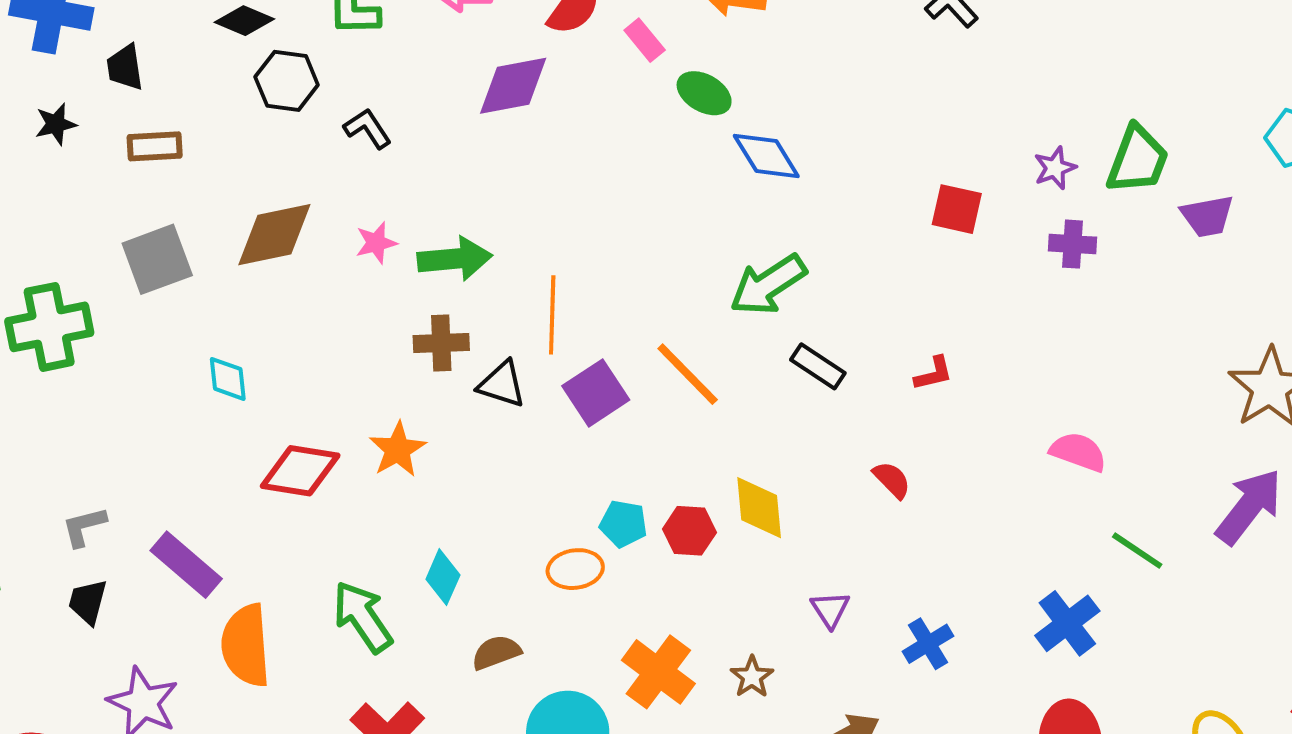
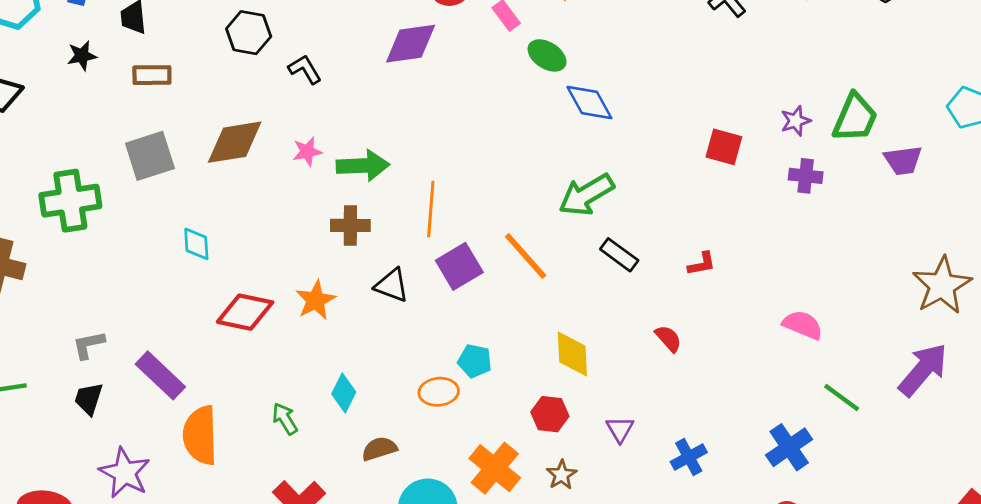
black triangle: (502, 384) -> (392, 285), moved
red hexagon: (689, 531) -> (550, 414), moved
green arrow: (363, 617) -> (285, 419), size x0.6

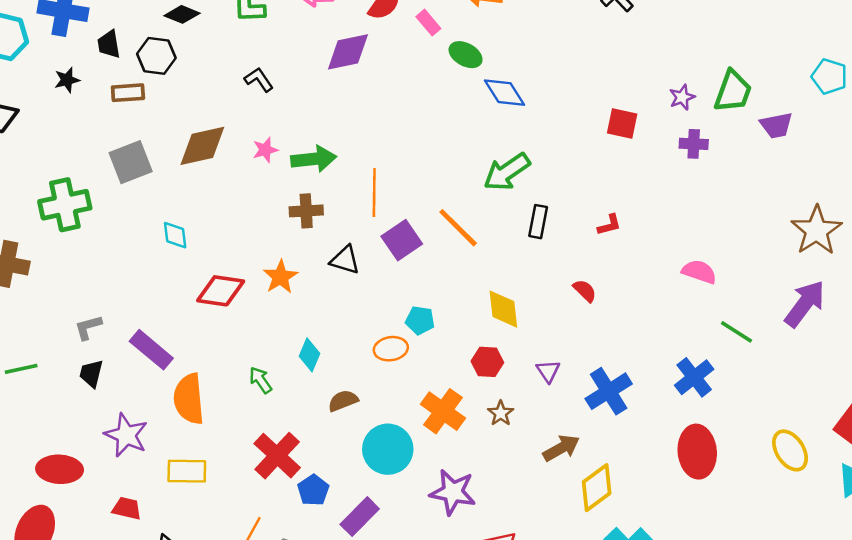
black hexagon: (249, 33) -> (156, 56), moved
black rectangle: (619, 255) -> (538, 222), turned 68
blue cross: (689, 457) -> (609, 391), size x1.5

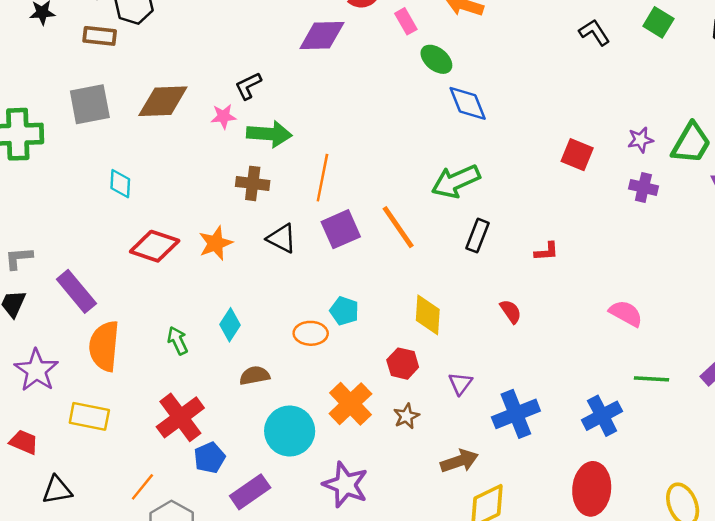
black L-shape: (259, 80) -> (248, 86), moved, turned -92
green line: (736, 332) -> (652, 379), turned -40

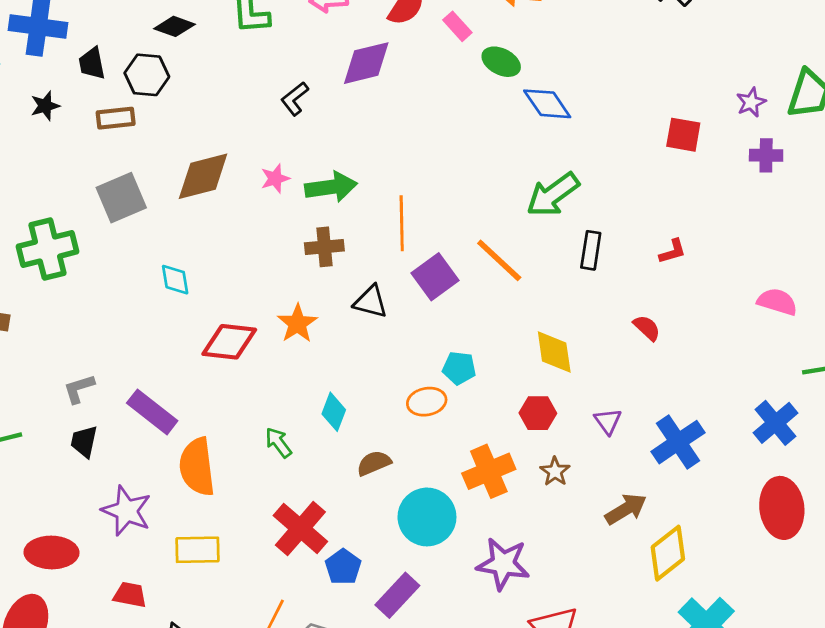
black L-shape: (248, 86) -> (295, 99), moved
orange cross: (350, 404) -> (489, 471), turned 33

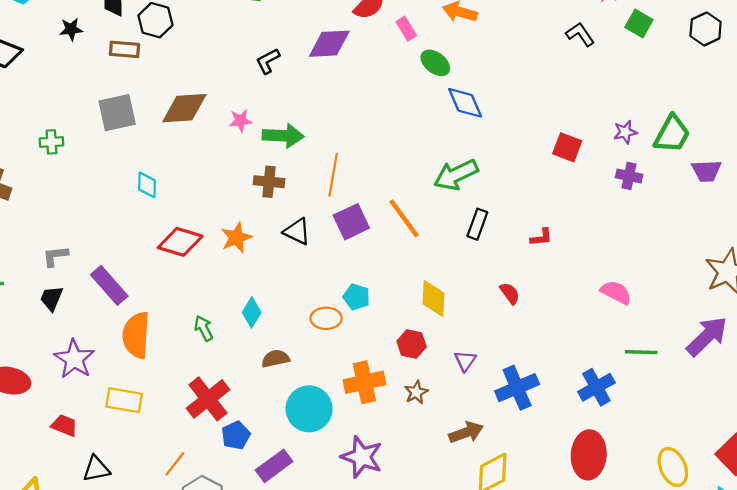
green cross: (47, 249) -> (51, 142), size x0.5

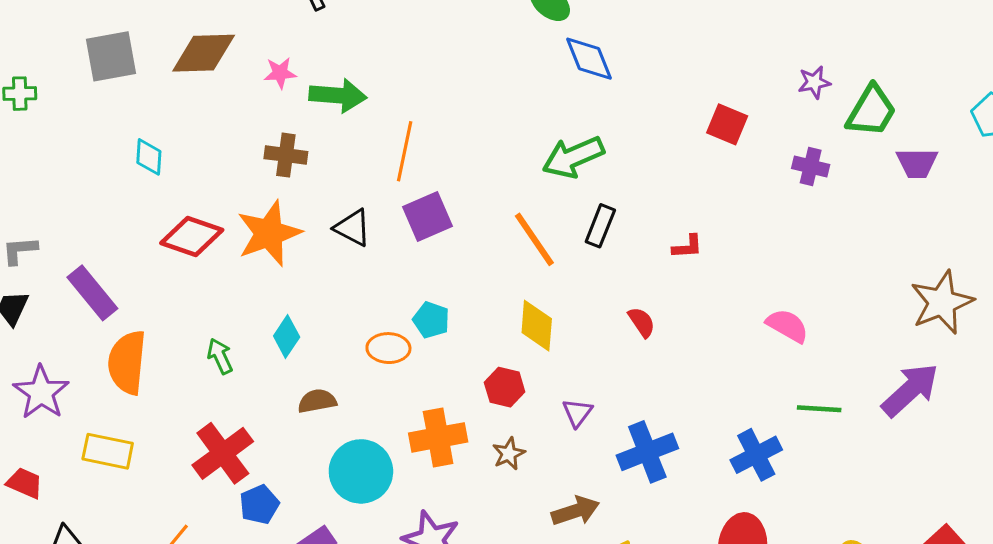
purple star: (625, 132) -> (814, 82), moved
brown cross: (269, 182) -> (286, 155), moved
orange line: (404, 218) -> (534, 239), moved
orange star: (236, 238) -> (269, 233), size x1.5

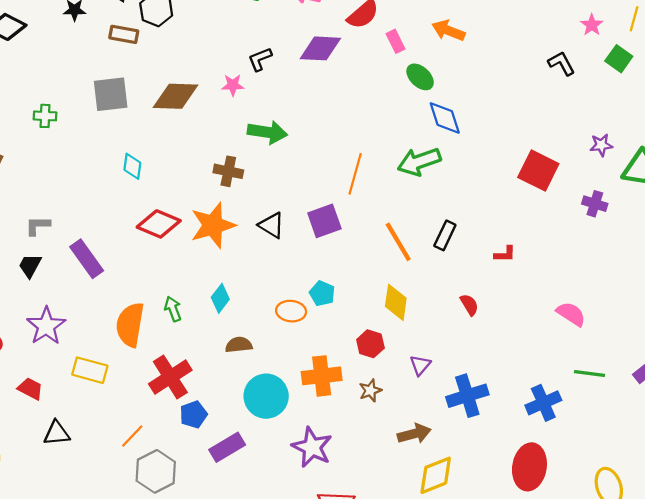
pink star: (280, 73) -> (233, 85), moved
red square: (727, 124) -> (538, 170), size x1.4
orange line: (405, 151) -> (355, 174), moved
green arrow: (573, 157) -> (419, 162), moved
orange semicircle: (127, 362) -> (130, 325), moved

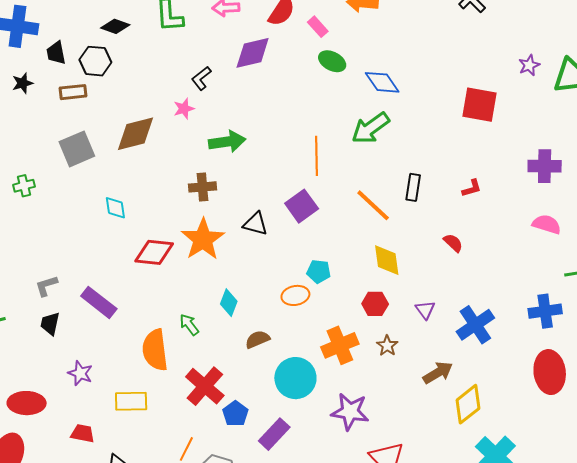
green ellipse: (420, 77) -> (332, 61), moved
purple cross: (595, 204) -> (545, 166), moved, size x1.4
purple star: (46, 326) -> (80, 373), size x0.7
blue cross: (543, 403) -> (545, 311), turned 32

